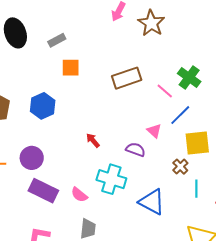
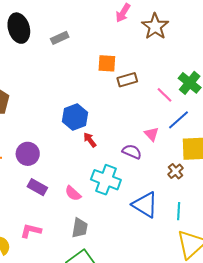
orange square: (71, 68) -> (107, 63), moved
brown rectangle: (127, 78) -> (127, 80), size x0.7
blue hexagon: (43, 106) -> (75, 117), moved
cyan line: (196, 189) -> (179, 211), moved
purple rectangle: (43, 191) -> (37, 187), size x0.7

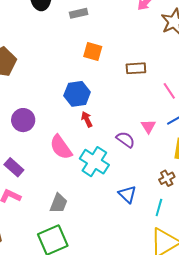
orange square: (107, 63) -> (93, 52), moved
brown cross: (176, 171) -> (167, 178), moved
purple rectangle: (37, 187) -> (14, 167), moved
pink semicircle: (73, 193) -> (61, 147), moved, size x1.5
blue triangle: (145, 205) -> (127, 194), size x0.7

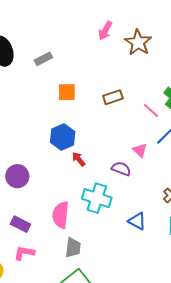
pink semicircle: (61, 147) -> (61, 215), moved, turned 56

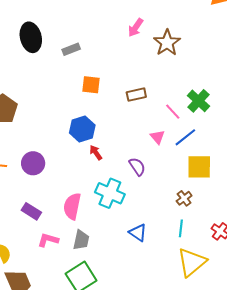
pink triangle: (140, 150) -> (157, 137), moved
purple semicircle: (121, 169) -> (137, 167), turned 30
blue triangle: (137, 221) -> (138, 233), moved
pink L-shape: (24, 253) -> (48, 240), moved

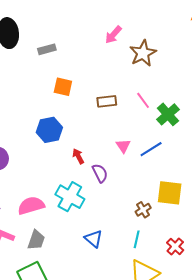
pink line: (173, 112) -> (143, 100), moved
red arrow: (96, 153) -> (78, 156), moved
yellow square: (199, 167) -> (170, 193), moved
pink semicircle: (72, 206) -> (31, 206), turned 56

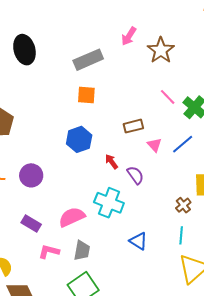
gray rectangle: (47, 49) -> (88, 60), moved, size x1.6
brown rectangle: (107, 101) -> (133, 126), moved

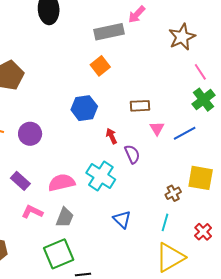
pink arrow: (129, 36) -> (137, 14), moved
orange square: (86, 95) -> (100, 66), turned 36
pink line: (168, 97) -> (200, 72), moved

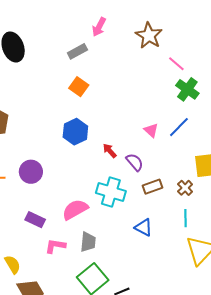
gray rectangle: (109, 32) -> (77, 51), size x0.7
brown rectangle: (140, 106) -> (153, 187), moved

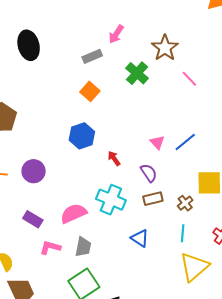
green cross: (187, 89) -> (137, 73), moved
purple semicircle: (135, 162) -> (149, 173), moved

